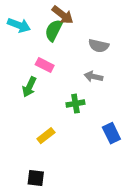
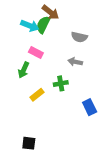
cyan arrow: (19, 25) -> (30, 26), moved
yellow rectangle: (46, 136) -> (37, 95), moved

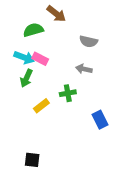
green semicircle: (43, 25) -> (33, 30), moved, turned 48
cyan arrow: (30, 26) -> (24, 58), moved

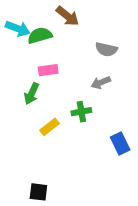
cyan arrow: (24, 58) -> (18, 29), moved
pink rectangle: (40, 59) -> (48, 70), turned -35
gray arrow: (84, 69) -> (101, 83), turned -35

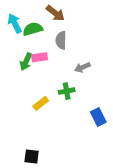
cyan arrow: (18, 29) -> (15, 23), turned -138
gray semicircle: (106, 49) -> (61, 40), moved, turned 78
green arrow: (32, 94) -> (26, 62), moved

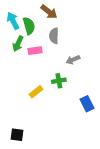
green semicircle: (33, 29) -> (29, 26), turned 90
green arrow: (26, 62) -> (18, 44), moved
black square: (32, 157) -> (17, 135), moved

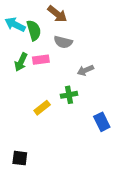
cyan arrow: (13, 21) -> (15, 25), turned -36
gray semicircle: (54, 36) -> (63, 42), turned -77
green arrow: (18, 44) -> (21, 62), moved

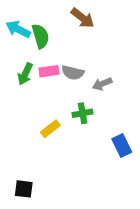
brown arrow: (57, 14) -> (83, 18), moved
gray semicircle: (63, 42) -> (73, 73), moved

